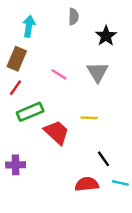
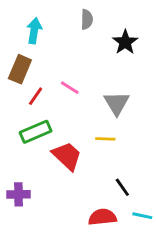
gray triangle: (98, 72) -> (117, 103), moved
red line: (16, 88) -> (36, 96), moved

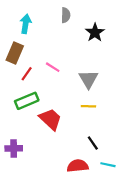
yellow line: (105, 139) -> (88, 106), moved

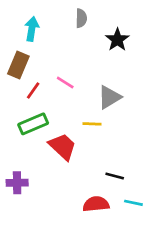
gray triangle: (88, 79) -> (109, 97), turned 30
yellow line: (88, 106) -> (92, 124), moved
black line: (93, 143) -> (115, 176), turned -40

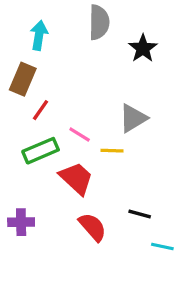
gray semicircle: (81, 18) -> (99, 22), size x1.5
pink line: (65, 82) -> (80, 134), moved
red semicircle: (96, 204) -> (93, 227), moved, turned 55

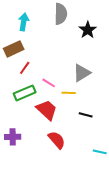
brown rectangle: (23, 79) -> (14, 49), turned 42
black line: (140, 214) -> (86, 115), moved

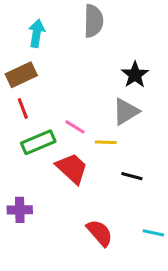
black star: (88, 30) -> (135, 75), moved
red line: (25, 68) -> (23, 108), moved, turned -56
red semicircle: (57, 140) -> (100, 233), moved

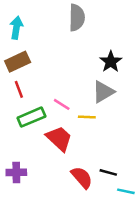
cyan arrow: (37, 33) -> (16, 28), moved
black line: (132, 176) -> (108, 172), moved
red semicircle: (100, 233) -> (82, 177), moved

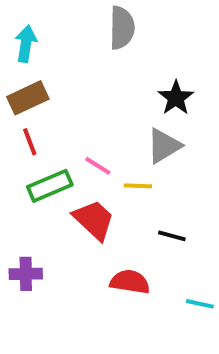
black line: (108, 172) -> (172, 236), moved
red semicircle: (82, 177) -> (130, 282), turned -40

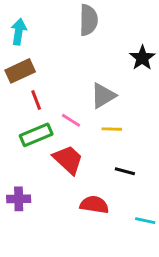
black star: (176, 98) -> (142, 58), moved
red line: (30, 142) -> (36, 100), moved
gray triangle: (164, 146) -> (103, 96), moved
yellow line: (138, 186) -> (112, 129), moved

